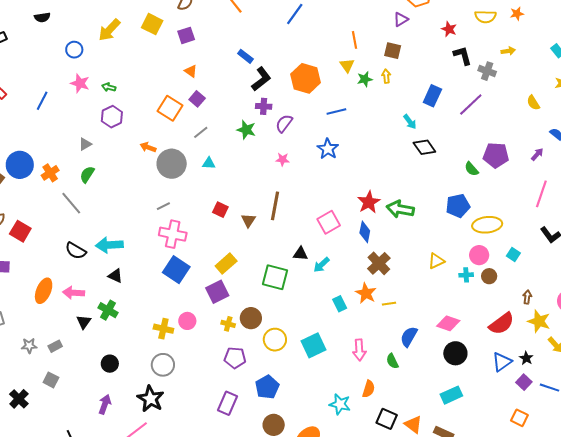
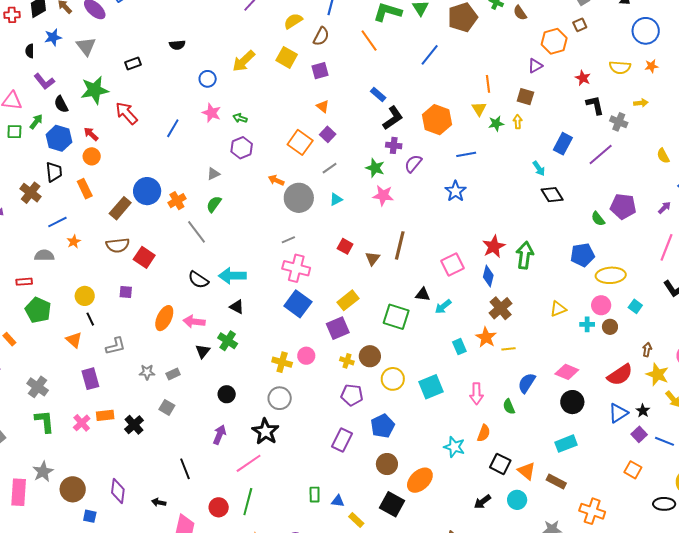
pink star: (283, 159) -> (383, 195), moved, size x1.5
cyan triangle: (209, 163) -> (336, 199), turned -32
green arrow: (400, 209) -> (525, 255), turned 84

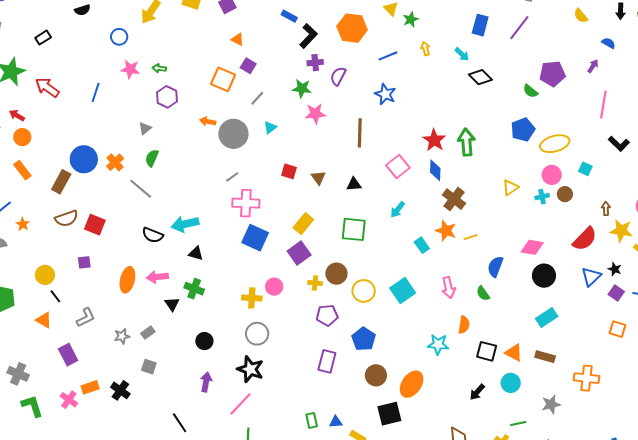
yellow arrow: (518, 122) -> (426, 49), moved
brown line: (400, 245) -> (360, 133), moved
black triangle: (423, 294) -> (354, 184), moved
black square: (392, 504) -> (389, 414), turned -30

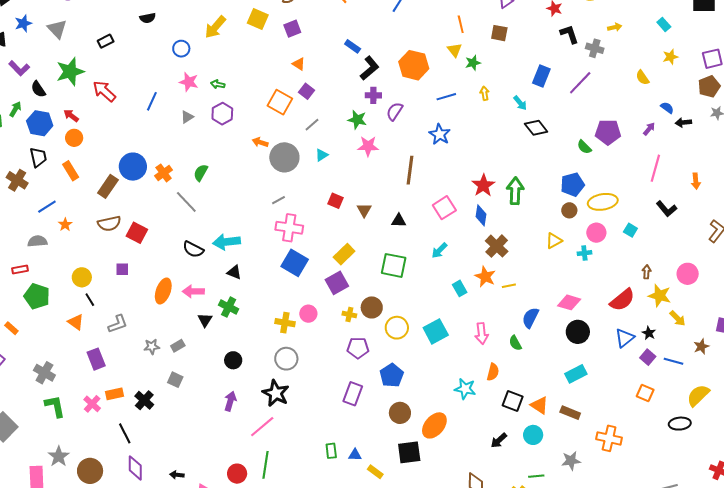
black arrow: (621, 11) -> (683, 122), moved, turned 77
gray triangle: (145, 128) -> (187, 117), moved
brown circle: (565, 194) -> (569, 210), moved
black line: (180, 423) -> (125, 433), moved

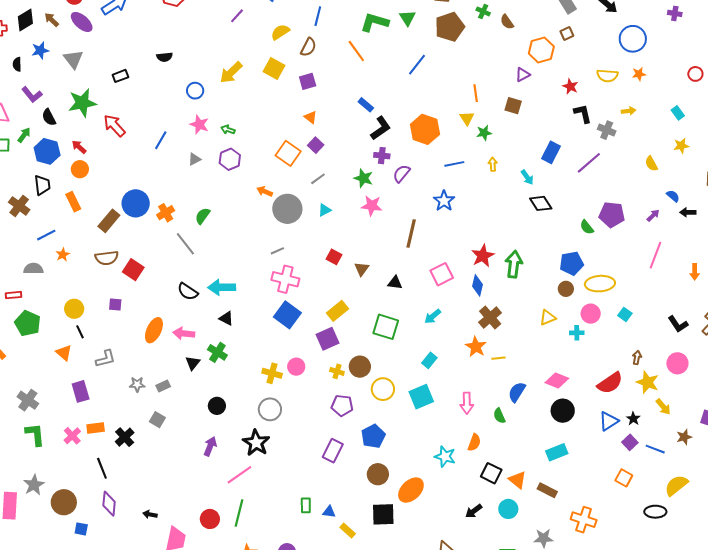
black L-shape: (667, 209) -> (678, 324), moved
cyan rectangle: (460, 288) -> (429, 360), moved, turned 63

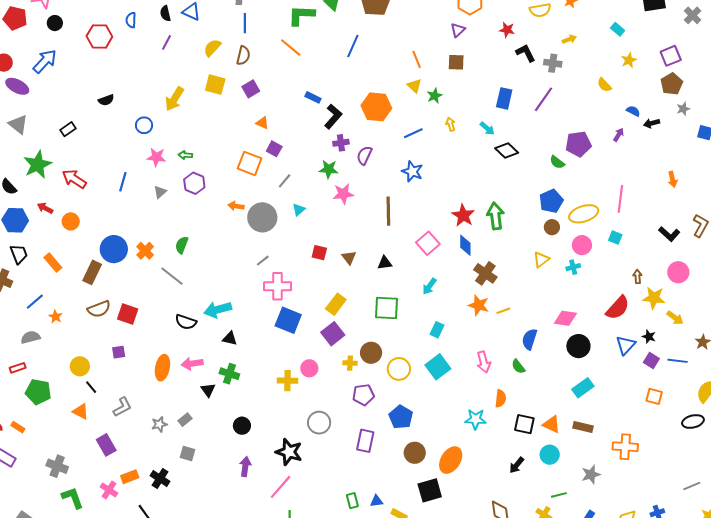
orange circle: (80, 169) -> (71, 221), moved
pink line: (656, 255) -> (620, 199), moved
gray circle: (270, 409) -> (319, 423), moved

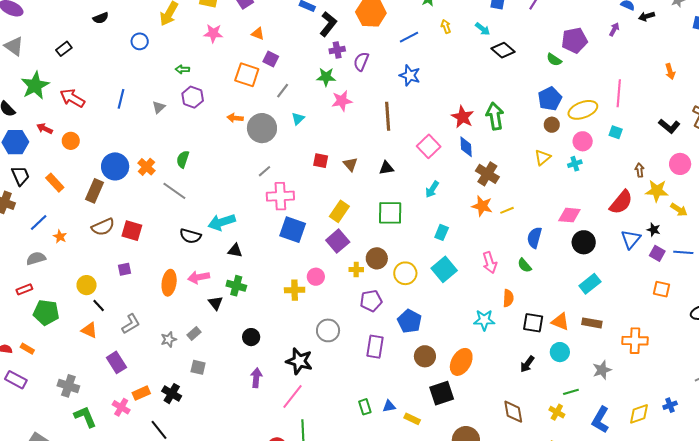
pink star: (156, 157) -> (213, 33), moved

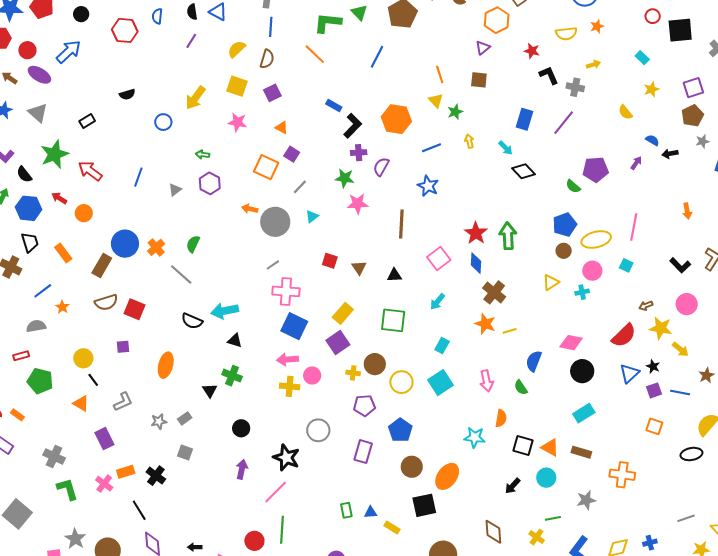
brown arrow: (640, 170) -> (646, 306), turned -112
purple square: (657, 253) -> (654, 390), turned 35
pink arrow: (199, 277) -> (288, 359), moved

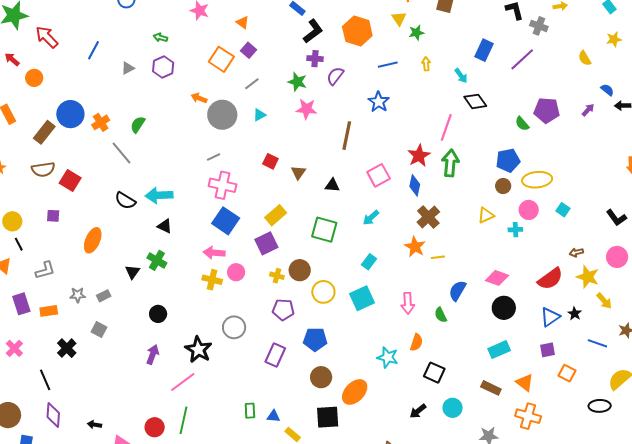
pink line: (634, 227) -> (446, 127), moved
purple square: (654, 390) -> (547, 350), moved
blue pentagon: (400, 430) -> (315, 339), turned 30
orange triangle: (550, 447) -> (525, 383), moved
orange rectangle: (126, 472) -> (49, 311), moved

